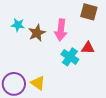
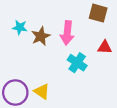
red triangle: (88, 48) -> (105, 47), moved

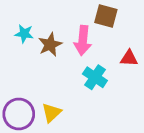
brown square: (98, 13) -> (106, 16), moved
yellow triangle: (42, 91) -> (51, 113), turned 42

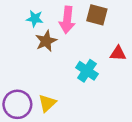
cyan star: (24, 34) -> (35, 19), moved
pink arrow: (83, 40) -> (67, 20), moved

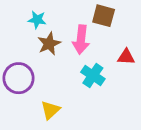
pink arrow: (67, 20) -> (81, 40), moved
purple circle: (17, 104) -> (19, 78), moved

